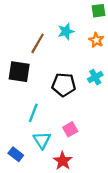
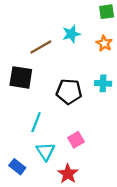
brown line: (38, 43) -> (41, 47), turned 30
cyan cross: (95, 77) -> (103, 83), turned 32

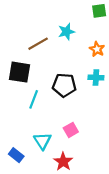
orange star: (104, 43) -> (97, 49), moved
cyan line: (36, 122) -> (34, 99), moved

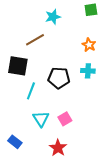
cyan star: (66, 32) -> (53, 17), moved
cyan triangle: (42, 141) -> (41, 119), moved

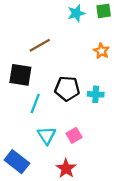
cyan star: (53, 17) -> (76, 13), moved
cyan cross: (88, 71) -> (96, 94), moved
blue rectangle: (15, 142) -> (17, 162), size x1.5

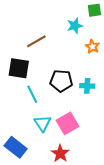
cyan star: (76, 13) -> (75, 26), moved
cyan line: (35, 103) -> (32, 94), turned -48
pink square: (74, 135) -> (67, 123), size x1.5

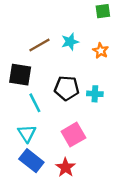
cyan star: (75, 26) -> (70, 42), moved
cyan triangle: (43, 123) -> (27, 133), moved
blue rectangle: (16, 147) -> (31, 161), moved

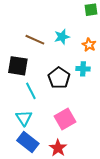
brown line: (39, 45) -> (35, 40), turned 54
black pentagon: (67, 88) -> (59, 78), turned 30
cyan cross: (95, 94) -> (83, 69), moved

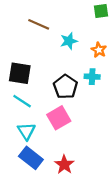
brown line: (35, 40) -> (39, 24), moved
cyan line: (31, 91) -> (22, 101), moved, turned -30
pink square: (65, 119) -> (59, 118), moved

